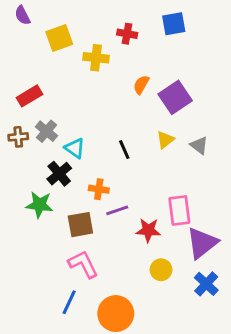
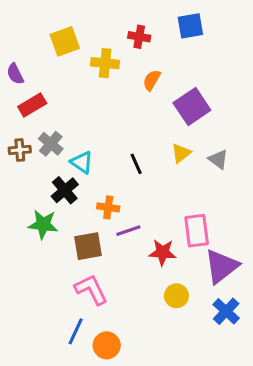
purple semicircle: (22, 15) -> (15, 74), moved
orange semicircle: (141, 85) -> (152, 80), moved
orange circle: (116, 314) -> (107, 345), moved, size x0.7

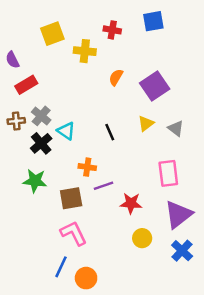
orange semicircle: (152, 80) -> (116, 77), moved
black cross: (65, 190) -> (41, 143), moved
pink rectangle: (197, 231) -> (168, 173), moved

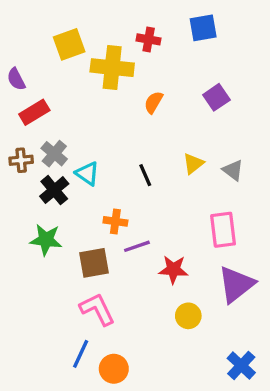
yellow cross: (85, 51) -> (112, 68), size x1.4
purple square: (155, 86) -> (216, 97), moved, size x0.7
blue cross: (182, 251) -> (241, 365), moved

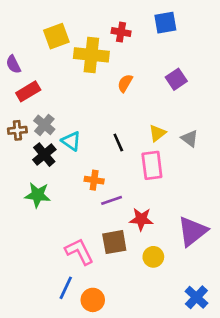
pink rectangle: (223, 230) -> (152, 165), moved
brown square: (94, 263) -> (114, 242), moved

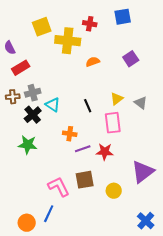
orange semicircle: (125, 83) -> (93, 62), turned 40
gray cross: (44, 125) -> (33, 93), turned 35
red star: (141, 219) -> (105, 152), moved
orange circle: (93, 300) -> (27, 223), moved

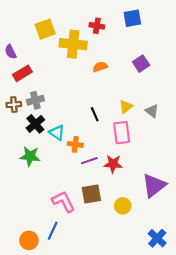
cyan triangle: (53, 105) -> (57, 133), moved

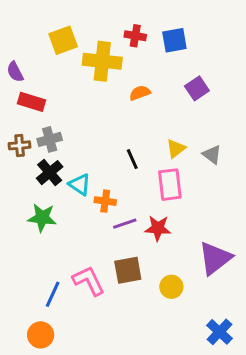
blue square: (132, 18) -> (174, 40), moved
red rectangle: (22, 73) -> (32, 102), turned 48
blue line: (53, 231) -> (53, 294), moved

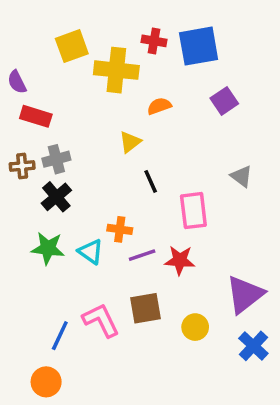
blue square: (174, 40) -> (199, 46), size x1.4
yellow triangle: (176, 148) -> (130, 142), moved
cyan triangle: (80, 185) -> (91, 252), moved
blue cross: (220, 332) -> (253, 346), moved

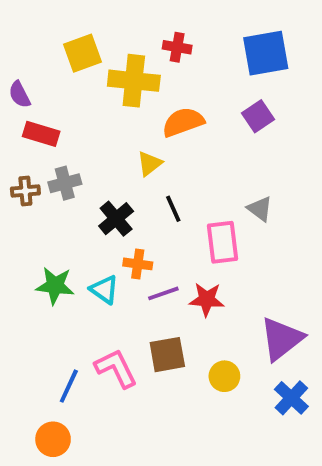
blue square: (199, 46) -> (266, 53), moved
orange semicircle: (159, 106) -> (183, 122), size x1.5
gray triangle: (241, 176) -> (260, 209), moved
black cross: (56, 197) -> (116, 219), moved

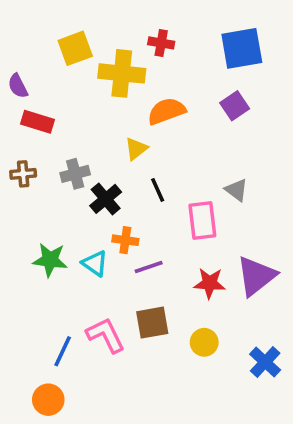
gray cross: (65, 183) -> (75, 174), moved
red star: (207, 299) -> (210, 283), moved
purple triangle: (282, 339) -> (256, 276), moved

